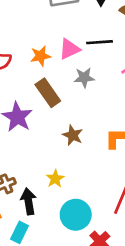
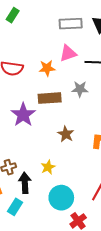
pink triangle: (69, 49) -> (68, 53), moved
brown rectangle: (48, 93) -> (50, 98), turned -65

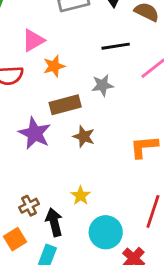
pink triangle: (68, 53) -> (33, 40), moved
brown star: (66, 134) -> (84, 136), moved

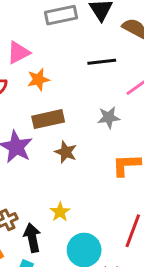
gray star: (102, 85) -> (109, 117), moved

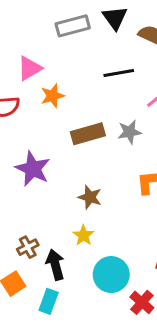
brown rectangle: (48, 119) -> (88, 134), moved
brown star: (66, 152) -> (90, 197), moved

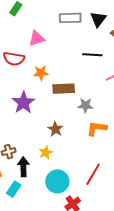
orange star: (52, 96) -> (41, 73), moved
gray star: (129, 132) -> (85, 105), moved

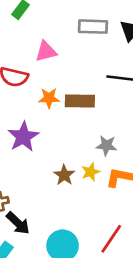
brown rectangle: (64, 89) -> (80, 101), moved
yellow star: (46, 152) -> (90, 172), moved
black arrow: (23, 167) -> (18, 223), turned 132

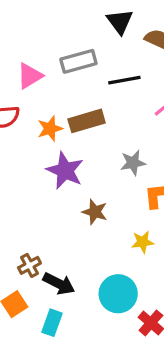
gray rectangle: (93, 27) -> (78, 61), moved
purple star: (23, 137) -> (65, 171), moved
yellow star: (90, 172) -> (143, 242), moved, turned 30

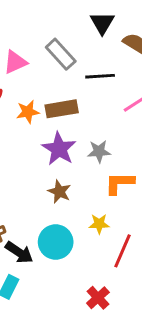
gray rectangle: (78, 61) -> (61, 54), turned 56
purple star: (65, 171) -> (59, 149), moved
cyan circle: (118, 294) -> (56, 242), moved

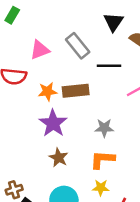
purple star: (59, 149) -> (53, 123), moved
orange L-shape: (120, 183) -> (102, 160), moved
brown star: (59, 192) -> (59, 158), moved

